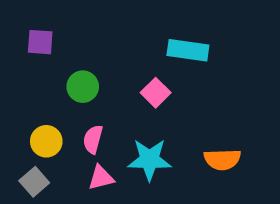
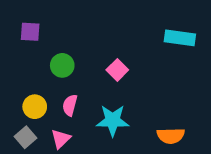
cyan rectangle: (188, 50) -> (180, 38), moved
orange semicircle: (222, 159) -> (171, 136), moved
pink triangle: (101, 178) -> (61, 139), moved, turned -30

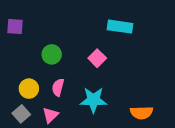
purple square: (30, 32) -> (15, 27), moved
cyan rectangle: (180, 38) -> (120, 27), moved

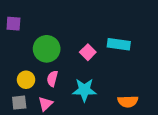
cyan rectangle: (120, 27) -> (119, 44), moved
green circle: (52, 54) -> (47, 49), size x1.5
gray square: (21, 114) -> (19, 103), turned 35

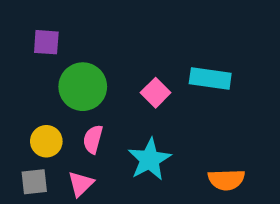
purple square: (13, 24) -> (46, 42), moved
cyan star: (84, 90) -> (149, 159), turned -30

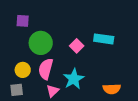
pink semicircle: (93, 139) -> (46, 69), size x1.5
pink triangle: (81, 184) -> (53, 91), moved

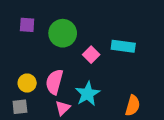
green circle: (41, 43) -> (63, 33), moved
orange semicircle: (112, 89) -> (133, 106), turned -72

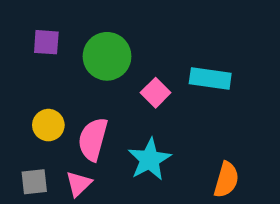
yellow circle: (27, 83) -> (48, 125), moved
pink triangle: (63, 108) -> (79, 184), moved

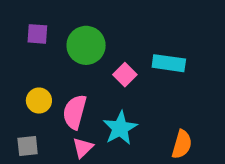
pink triangle: (79, 184) -> (83, 148), moved

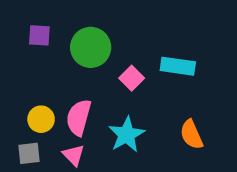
yellow circle: (39, 101) -> (41, 119), moved
orange semicircle: (182, 144) -> (191, 135), moved, turned 140
pink triangle: (83, 148) -> (74, 155), moved, turned -30

